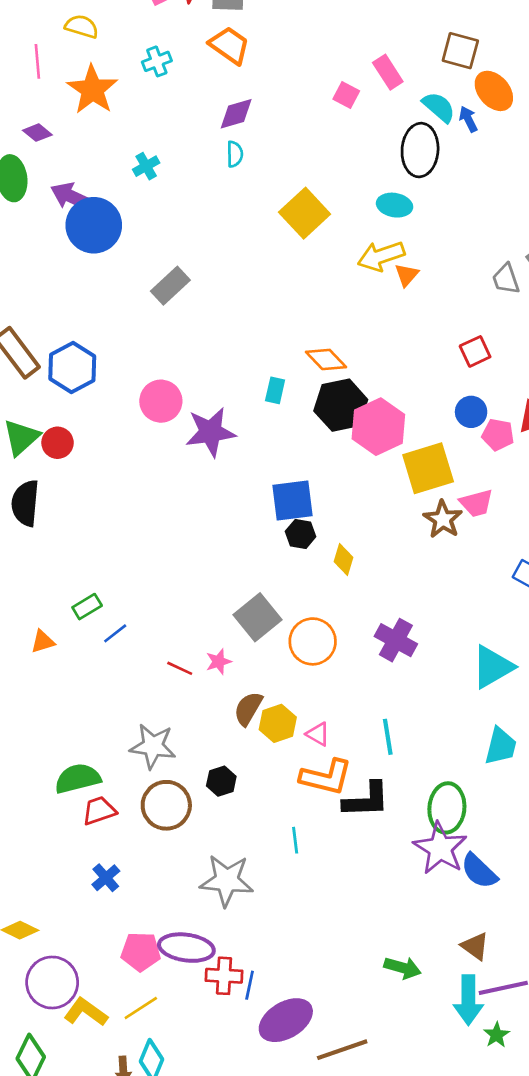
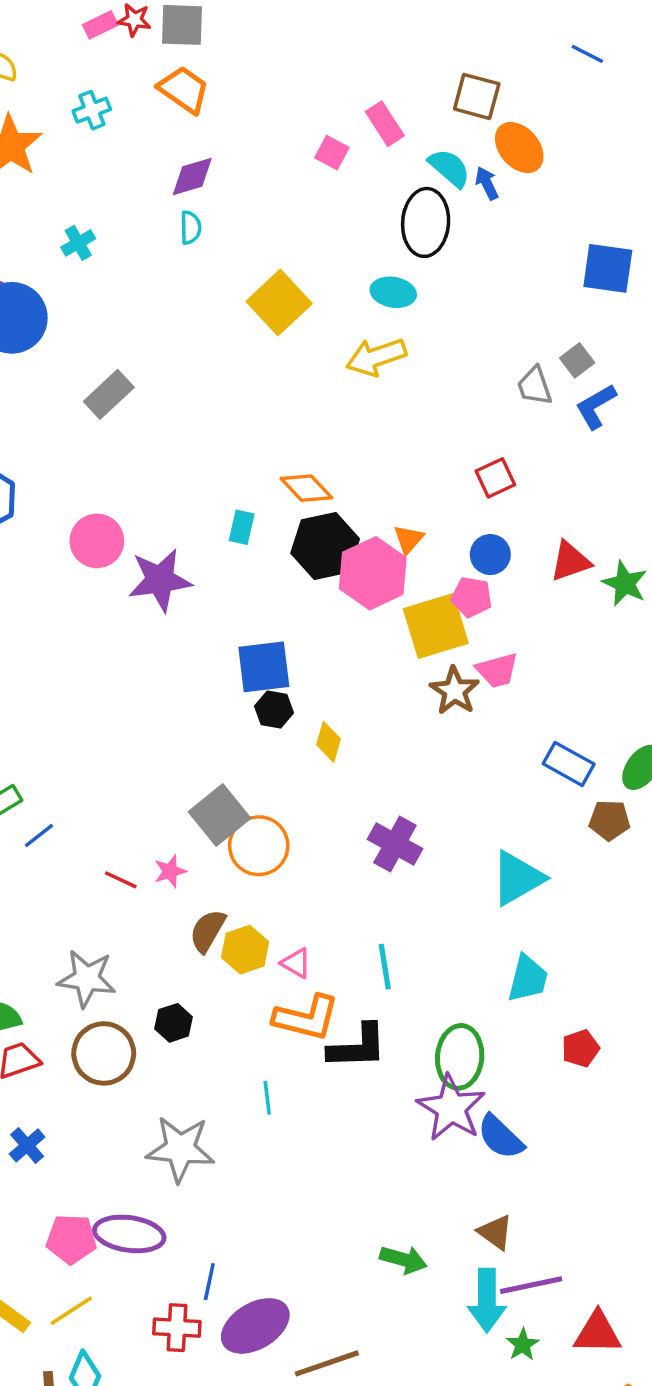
orange triangle: (407, 275) -> (409, 539), moved
pink pentagon: (498, 435) -> (472, 597), moved
orange circle: (313, 641) -> (259, 846), moved
red cross: (224, 976) -> (177, 1328), moved

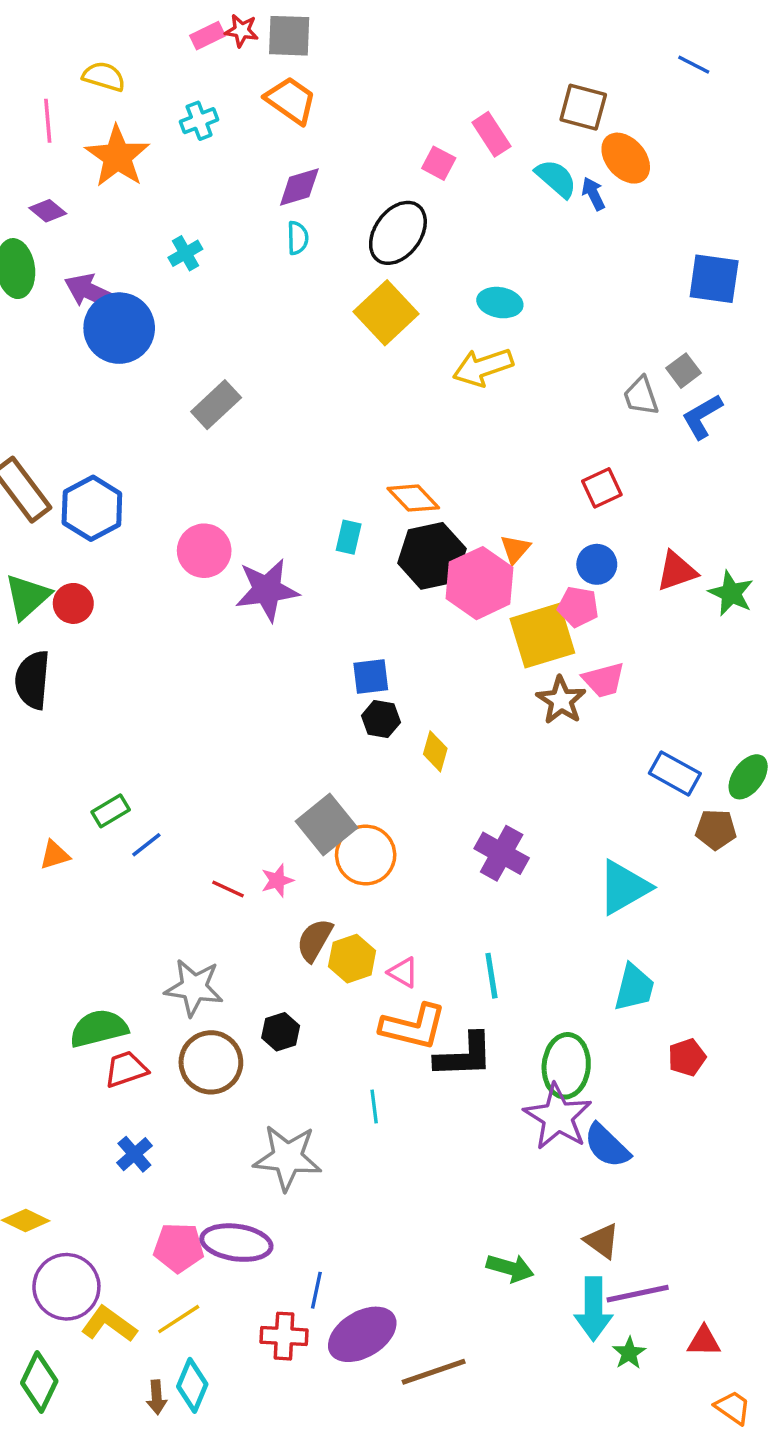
black ellipse: (426, 222) -> (398, 233), moved, turned 32
blue square: (264, 667) -> (371, 677), size x0.7
red triangle: (598, 1333) -> (704, 1341), size x0.7

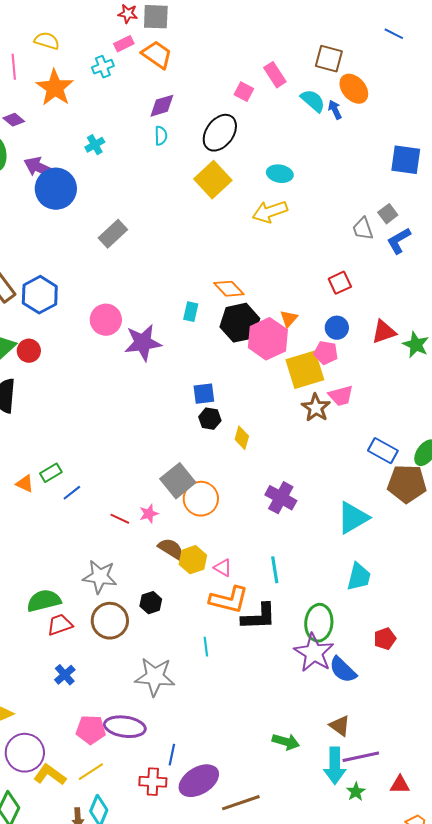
pink rectangle: (208, 36) -> (124, 44), moved
brown pentagon: (716, 830) -> (407, 484), size x1.6
orange triangle: (55, 855) -> (25, 484), moved, turned 42
brown semicircle: (315, 940) -> (171, 549), turned 92
red pentagon: (687, 1057) -> (385, 639), moved

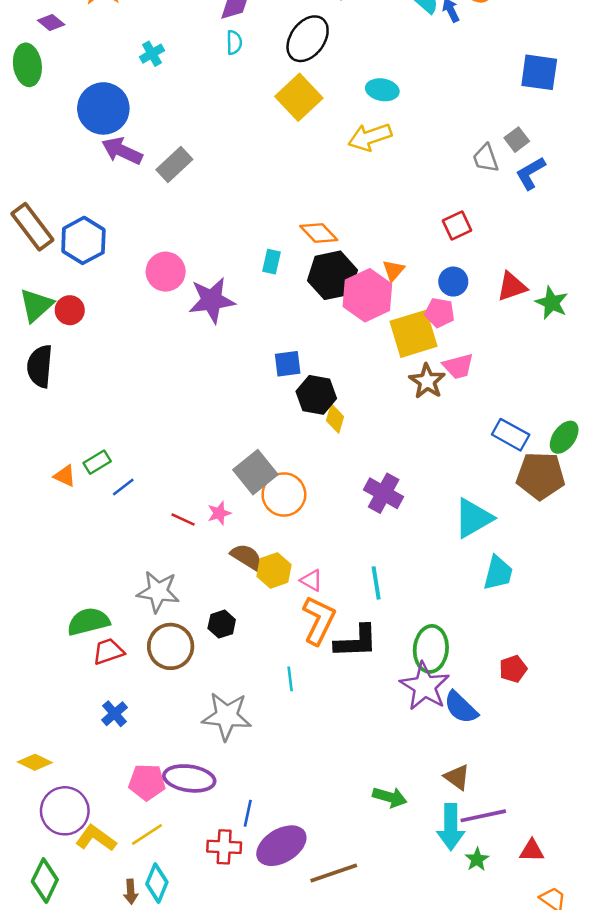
purple arrow: (40, 168) -> (122, 151), moved
black hexagon: (210, 419) -> (316, 395), moved, size x1.4
cyan trapezoid: (359, 577) -> (498, 573), moved
orange L-shape: (229, 600) -> (319, 620), turned -78

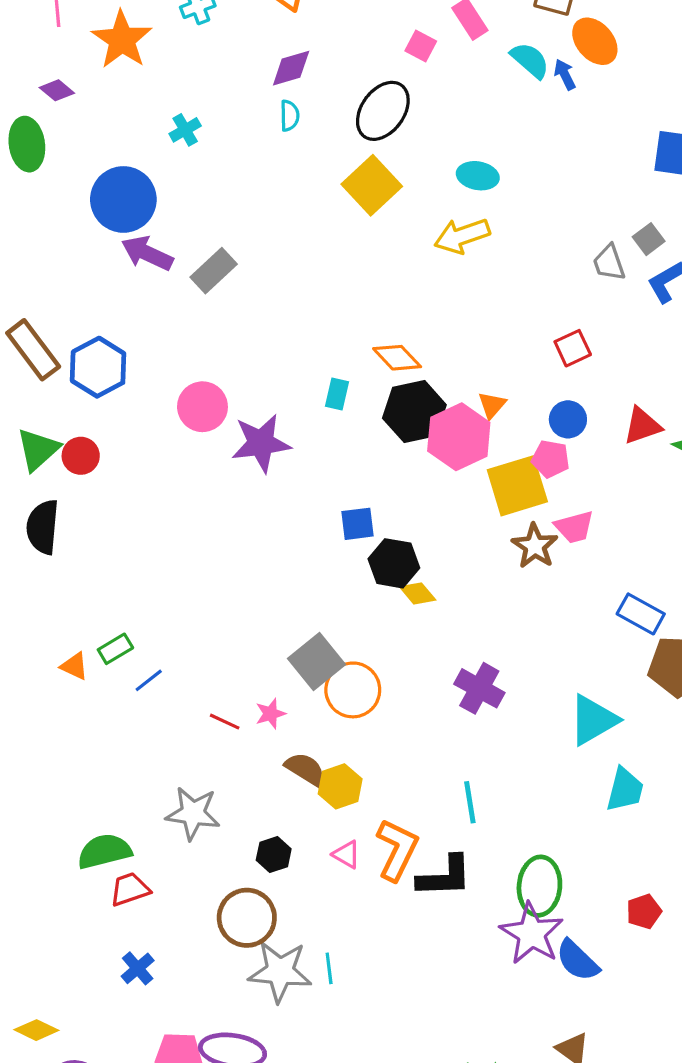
yellow diamond: (335, 419) -> (418, 593), turned -56
pink triangle: (311, 580) -> (346, 854), moved
brown circle: (171, 646) -> (247, 918), moved
cyan line: (290, 679) -> (329, 968), moved

